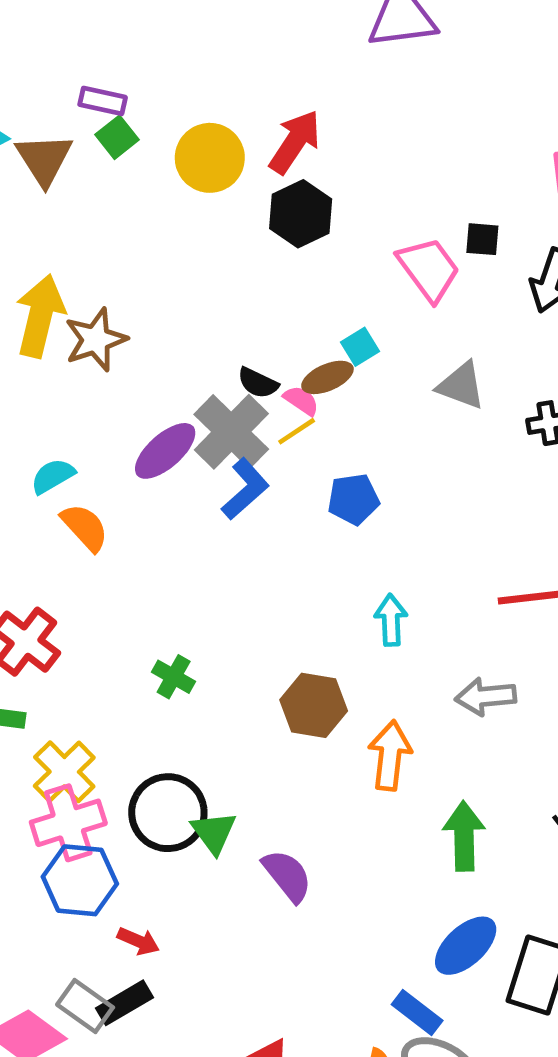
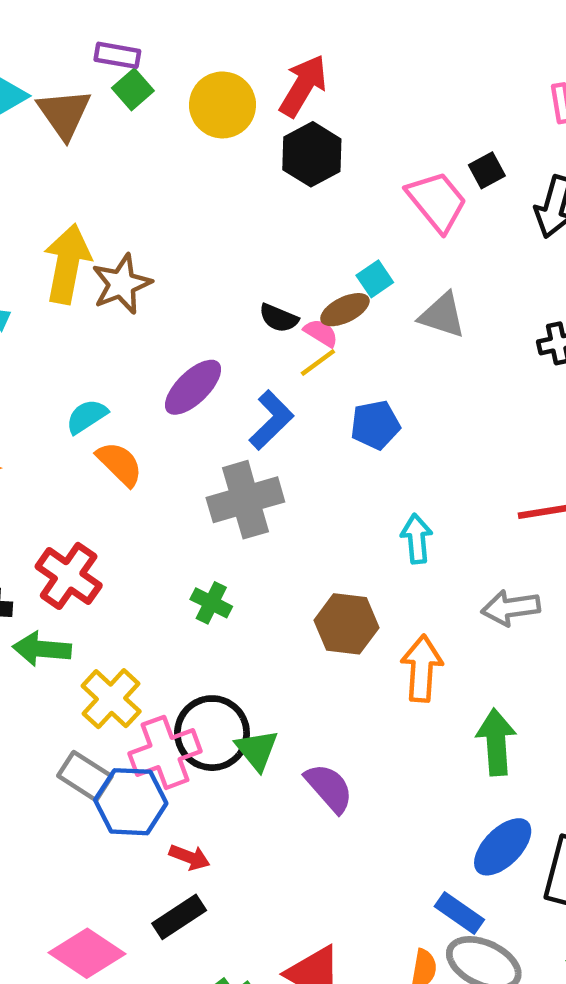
black square: (482, 239) -> (487, 170), turned -30
gray triangle: (461, 386) -> (442, 315), moved
gray cross: (231, 432) -> (245, 500), moved, turned 32
pink cross: (68, 823) -> (165, 752), moved
gray rectangle: (85, 1006) -> (85, 776), moved

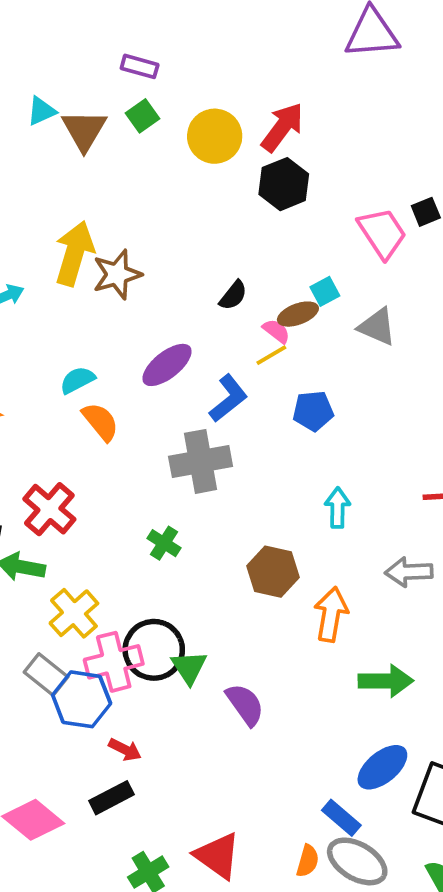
purple rectangle: (117, 55) -> (140, 66), moved
black semicircle: (279, 318) -> (233, 295), moved, turned -80
green arrow: (496, 742) -> (386, 681), turned 88

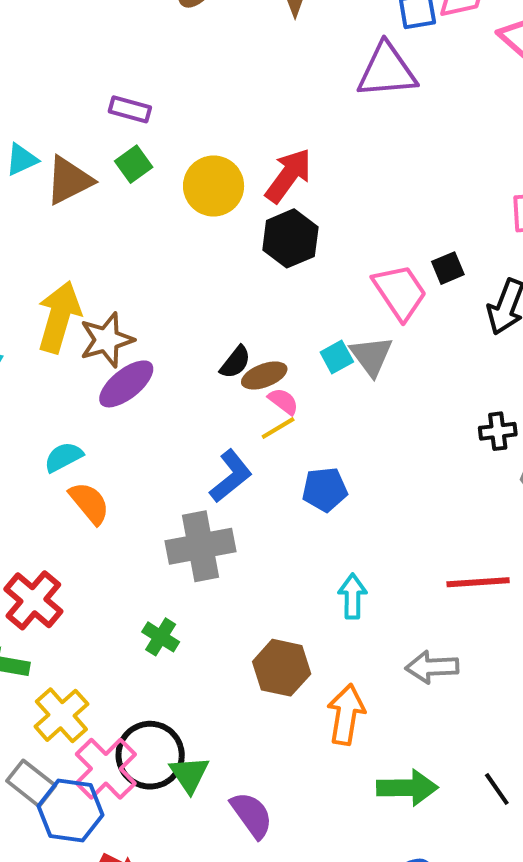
brown triangle: (84, 130) -> (69, 180), turned 33
brown ellipse: (298, 314) -> (264, 375), moved
gray triangle: (377, 327) -> (371, 356), moved, turned 30
purple ellipse: (167, 365) -> (126, 384), moved
pink cross: (114, 662) -> (106, 769), turned -30

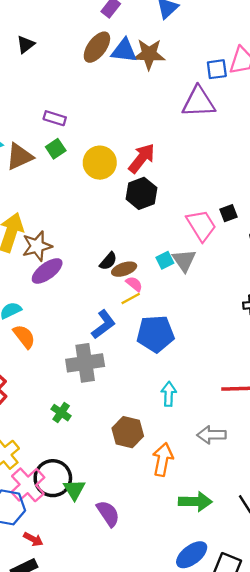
blue pentagon: (325, 489) -> (155, 334), size x1.5

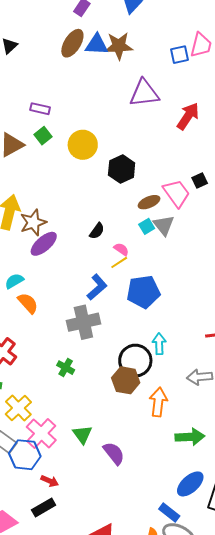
purple triangle: (199, 102) -> (144, 93), moved
red arrow: (142, 158) -> (188, 116), moved
brown ellipse: (124, 269) -> (149, 202), moved
black circle: (53, 478) -> (135, 361), moved

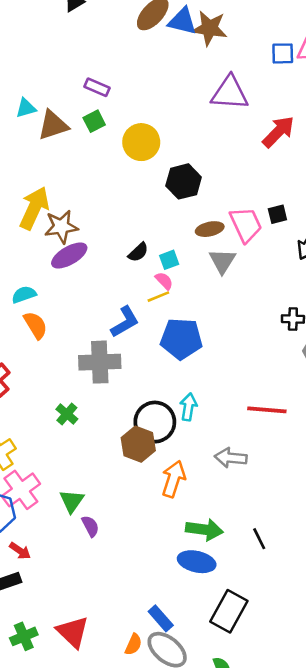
cyan square: (147, 226) -> (169, 260), moved
purple semicircle: (114, 453) -> (90, 526), moved, size x0.7
blue ellipse: (190, 484) -> (197, 562), moved, turned 44

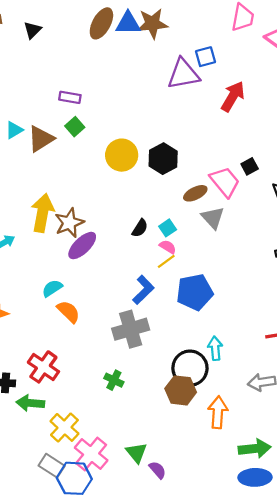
blue square: (283, 53) -> (206, 57), moved
yellow circle: (141, 142) -> (122, 155), moved

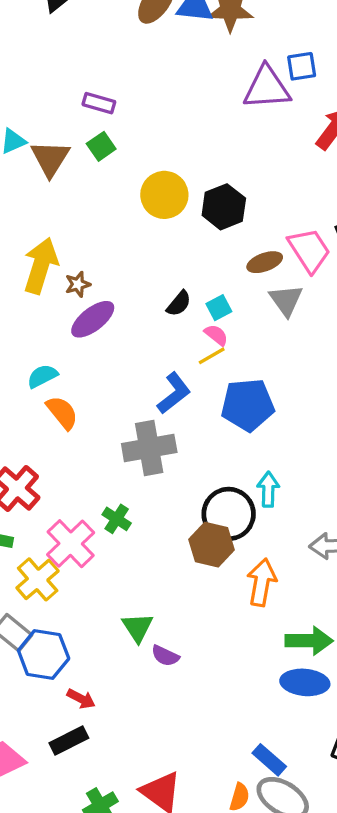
brown triangle: (41, 139) -> (50, 158), turned -32
brown star: (69, 223) -> (78, 284), size x0.6
pink cross: (91, 454) -> (71, 544), moved
purple semicircle: (158, 470) -> (165, 656), turned 150

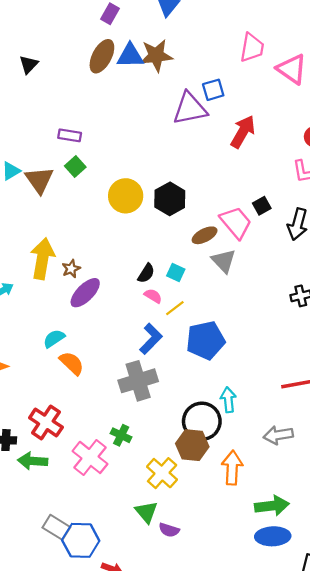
cyan square: (219, 308) -> (176, 273), turned -30
pink semicircle: (216, 335) -> (153, 296), moved
yellow cross: (38, 579) -> (162, 473), moved

